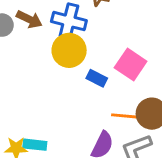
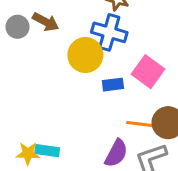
blue cross: (69, 21) -> (109, 32), moved
blue rectangle: (97, 78) -> (113, 85), turned -36

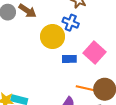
blue cross: (109, 32) -> (71, 23), size x0.7

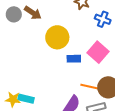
blue cross: (71, 23) -> (103, 19), moved

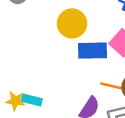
blue rectangle: (74, 59) -> (93, 51), size x1.6

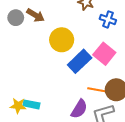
blue rectangle: (93, 51) -> (80, 61), turned -40

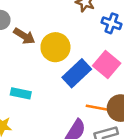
brown arrow: (35, 15) -> (24, 36), moved
cyan rectangle: (31, 104) -> (21, 93), moved

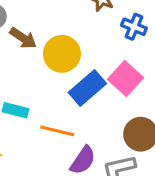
orange line: (99, 108) -> (57, 131), moved

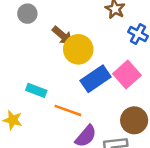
brown arrow: (23, 38) -> (62, 35), moved

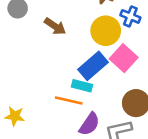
yellow circle: (78, 49) -> (106, 31), moved
cyan rectangle: (36, 90) -> (82, 86), moved

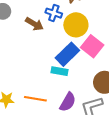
blue cross: (130, 16) -> (54, 13), moved
orange line: (69, 100) -> (35, 99), moved

